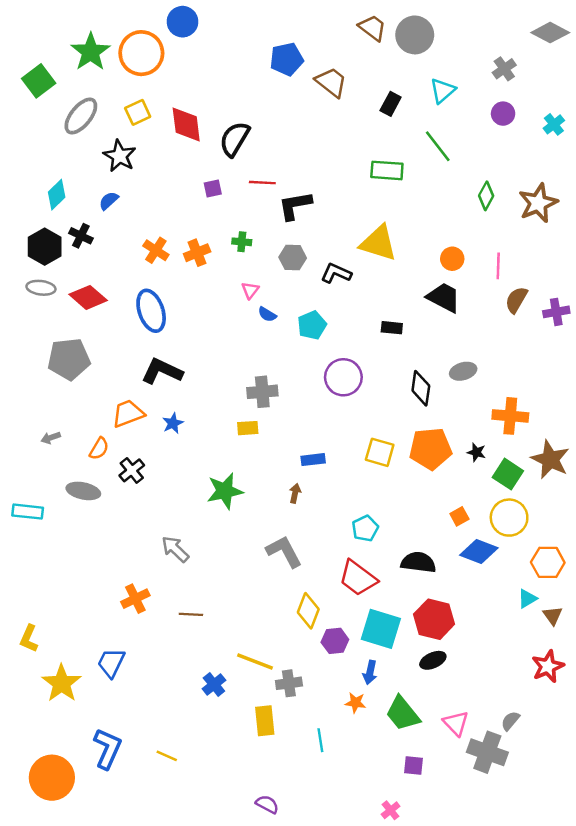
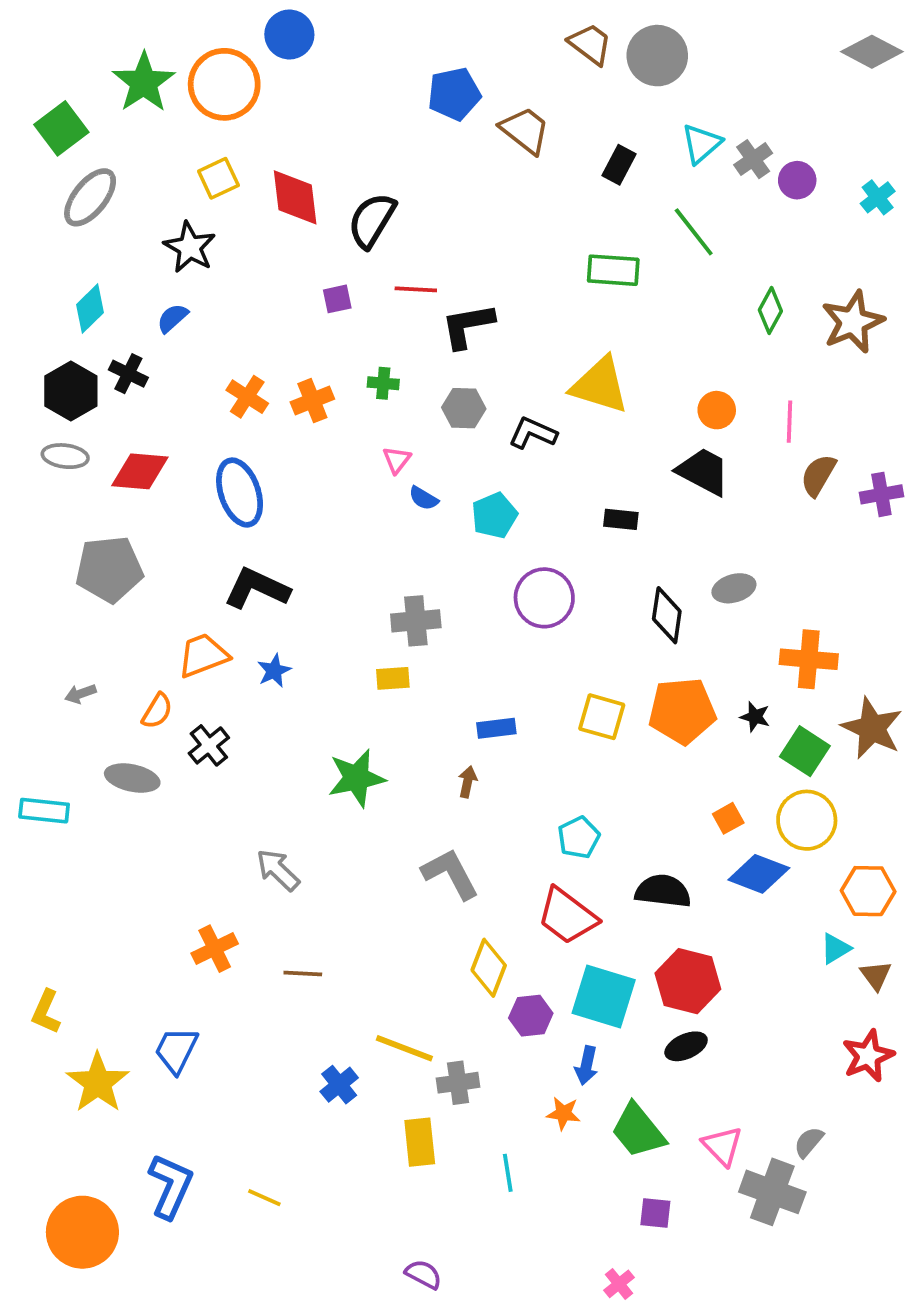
gray cross: (504, 69) -> (753, 159), moved
gray ellipse: (81, 116) -> (90, 197), moved
red diamond: (88, 297) -> (140, 471), turned -36

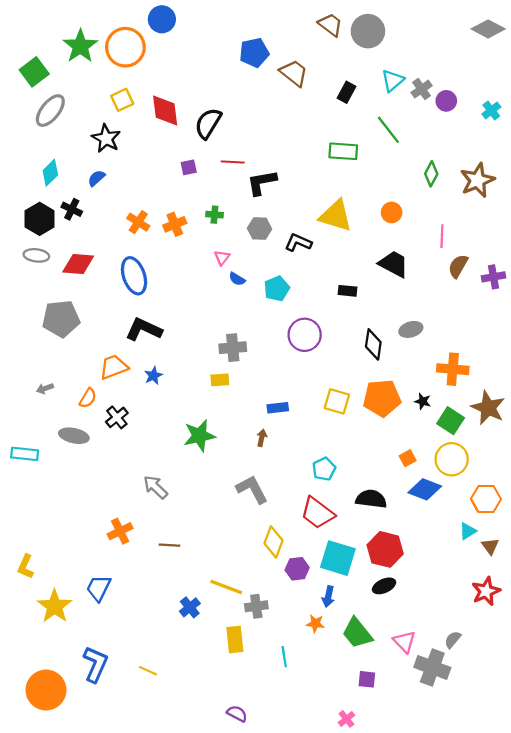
orange circle: (717, 410) -> (392, 212), moved

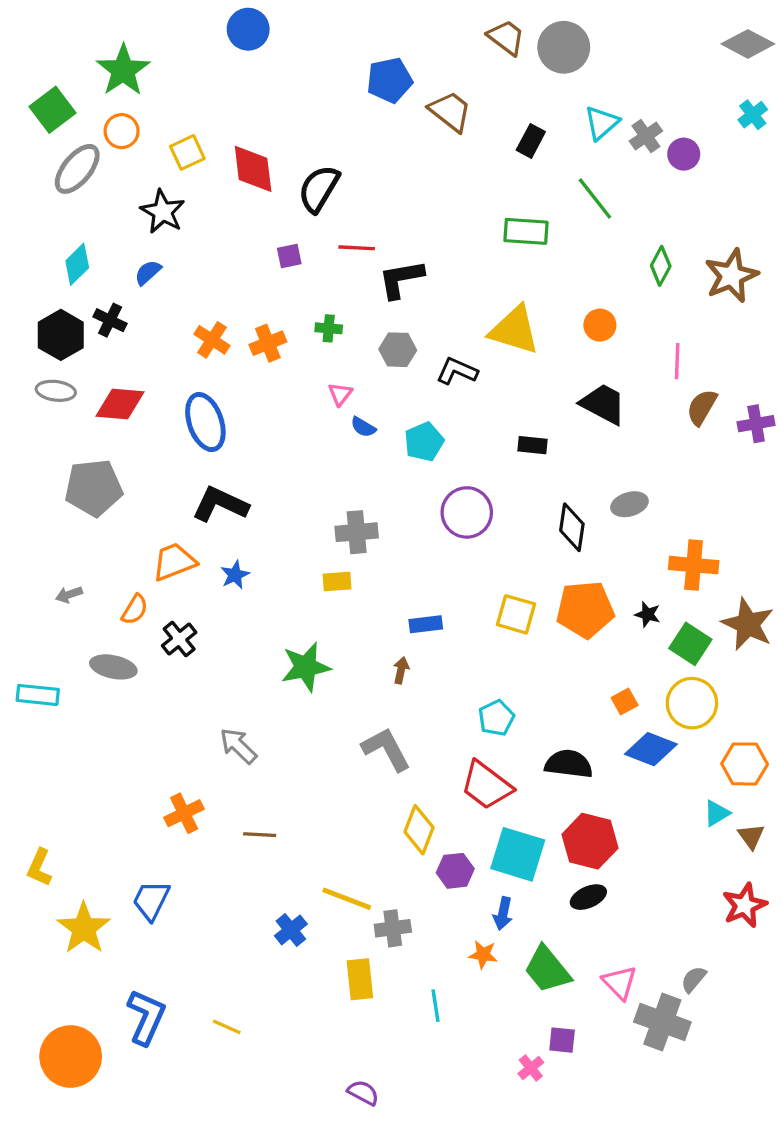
orange circle: (125, 47) -> (122, 131), moved, size x0.6
cyan cross: (491, 111) -> (753, 115), moved
pink cross: (346, 719) -> (531, 1068), moved

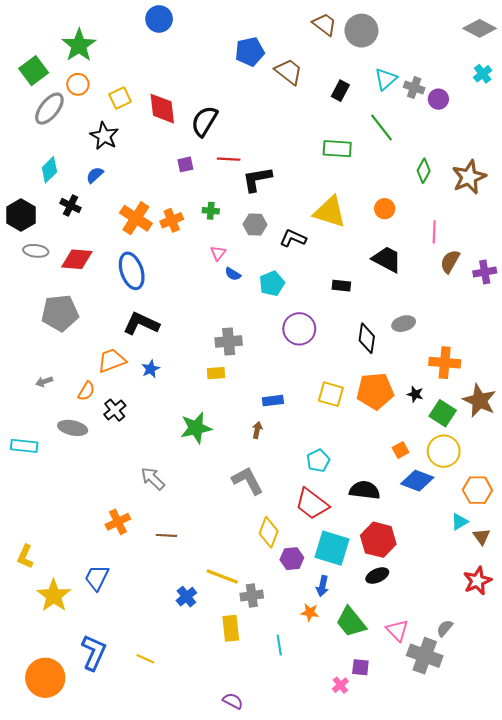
gray cross: (646, 136) -> (414, 87), turned -36
black hexagon: (61, 335) -> (21, 215), moved
orange cross: (212, 340) -> (136, 218), size x1.4

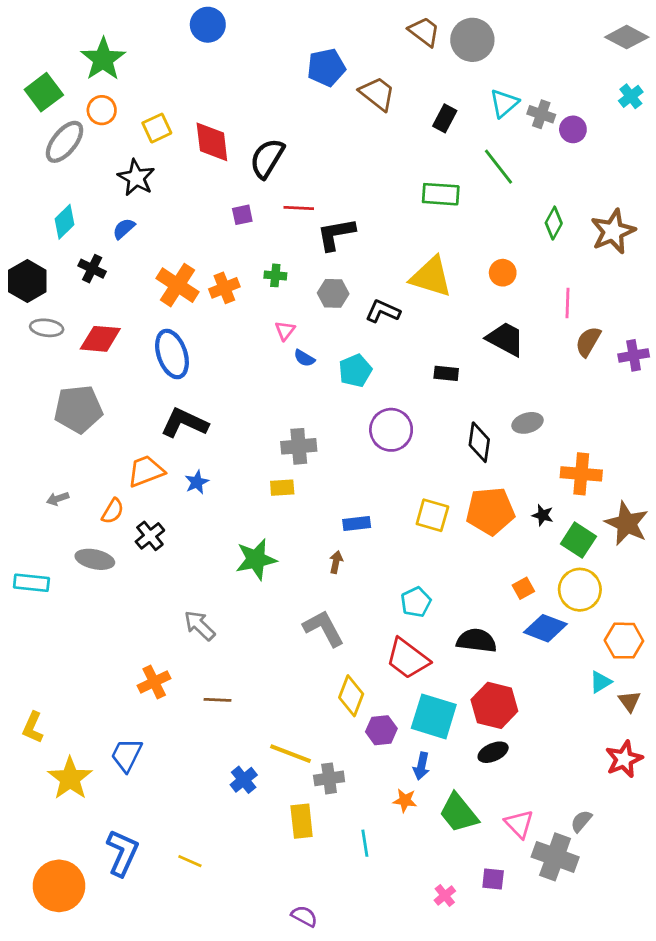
purple square: (360, 667) -> (493, 879), moved

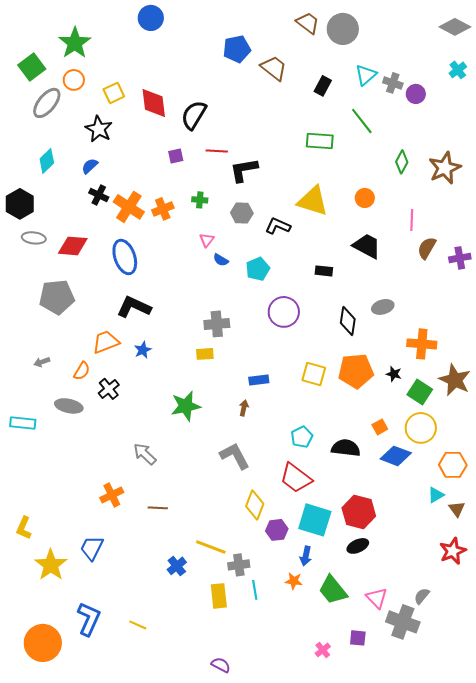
black cross: (92, 269) -> (99, 195), moved
black semicircle: (477, 641) -> (346, 448), moved
cyan line: (365, 843) -> (255, 590), moved

